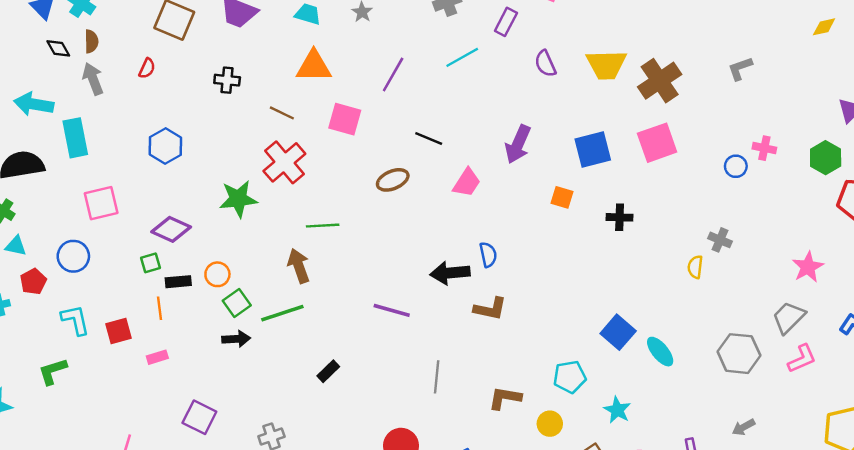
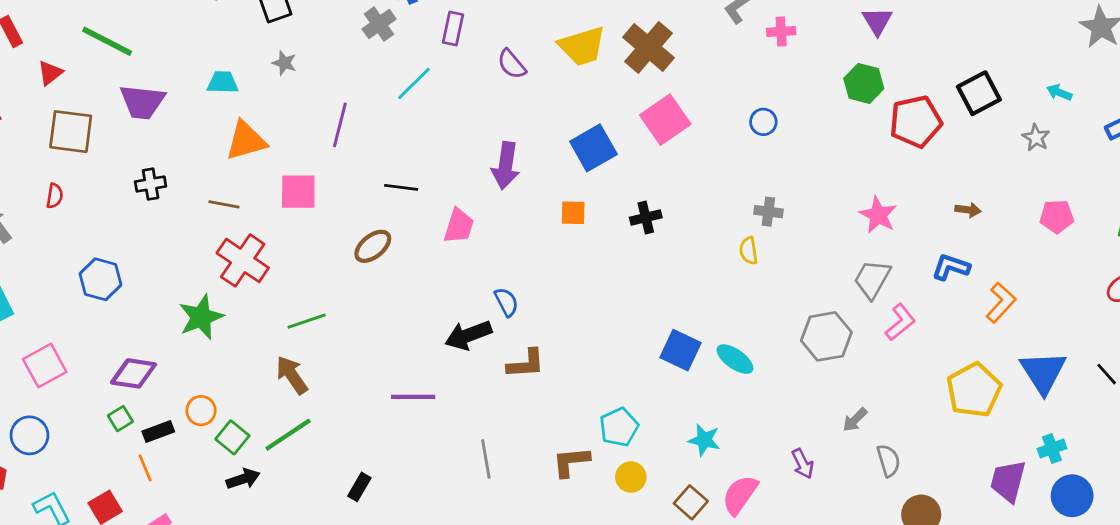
pink cross: (764, 148) -> (781, 31), moved
cyan pentagon: (570, 377) -> (619, 427), moved

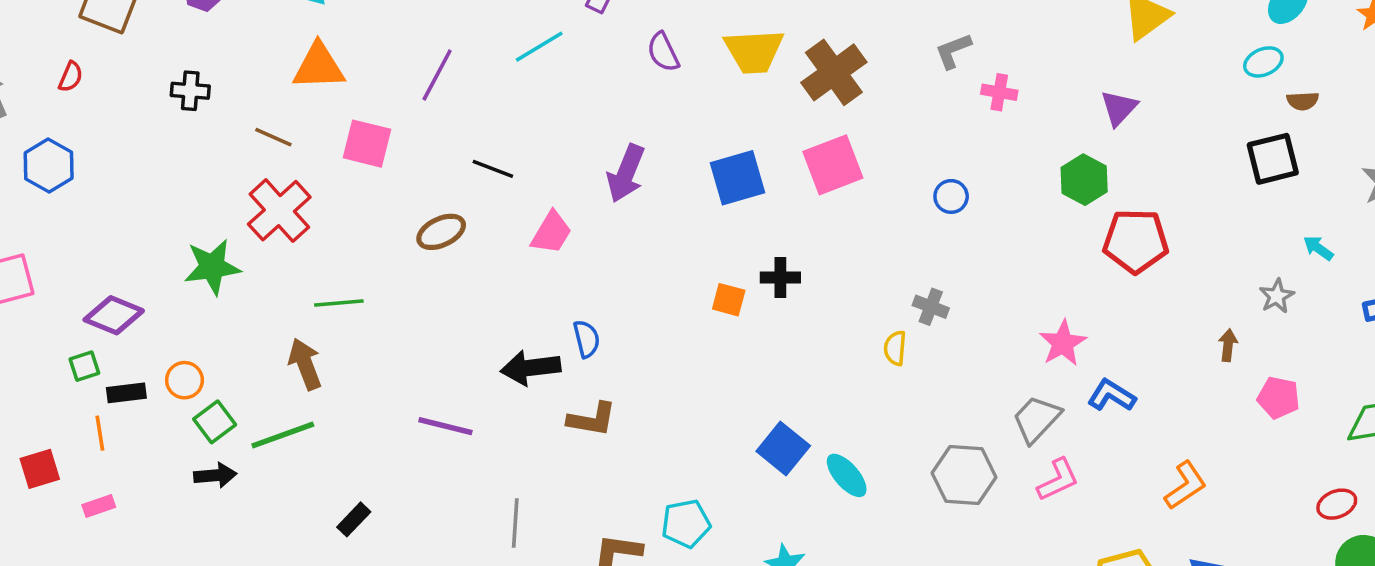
black square: (979, 93) -> (1273, 159), moved
brown arrow: (968, 210) -> (1228, 345), moved, turned -105
orange square: (573, 213) -> (729, 300), moved
blue L-shape: (951, 267) -> (1112, 395), moved
blue hexagon: (100, 279) -> (49, 166), moved

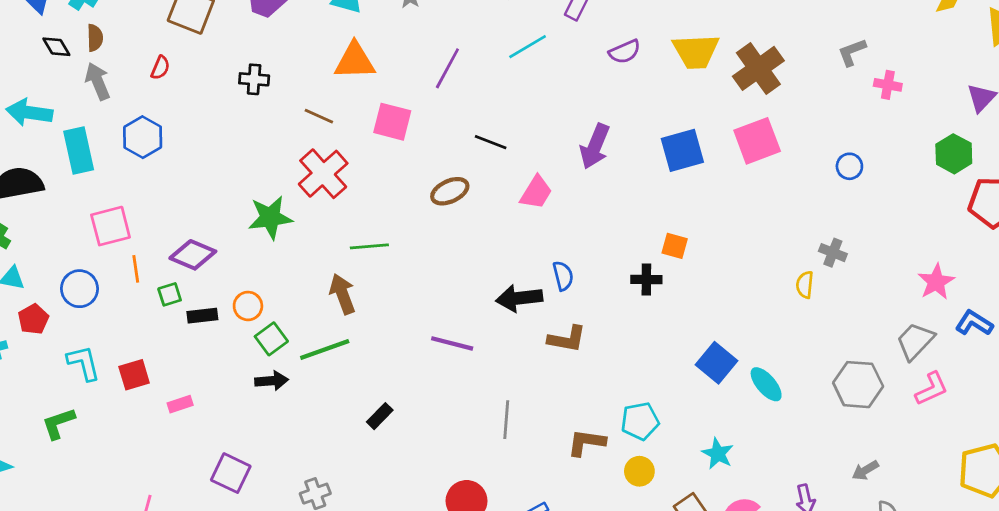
purple semicircle: (663, 52) -> (625, 52), turned -88
black cross: (780, 278) -> (646, 280), moved
orange line: (100, 433) -> (136, 269), moved

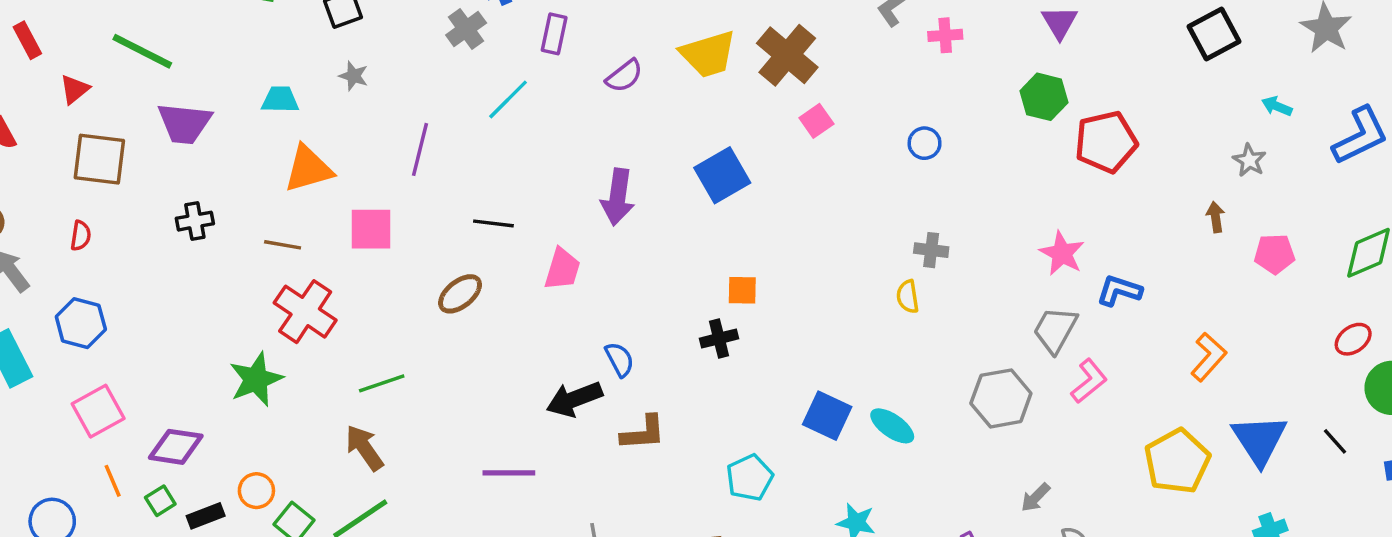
pink square: (757, 141) -> (816, 121), moved, size x0.6
pink square: (111, 226) -> (98, 411), moved
cyan pentagon: (640, 421) -> (750, 478), moved

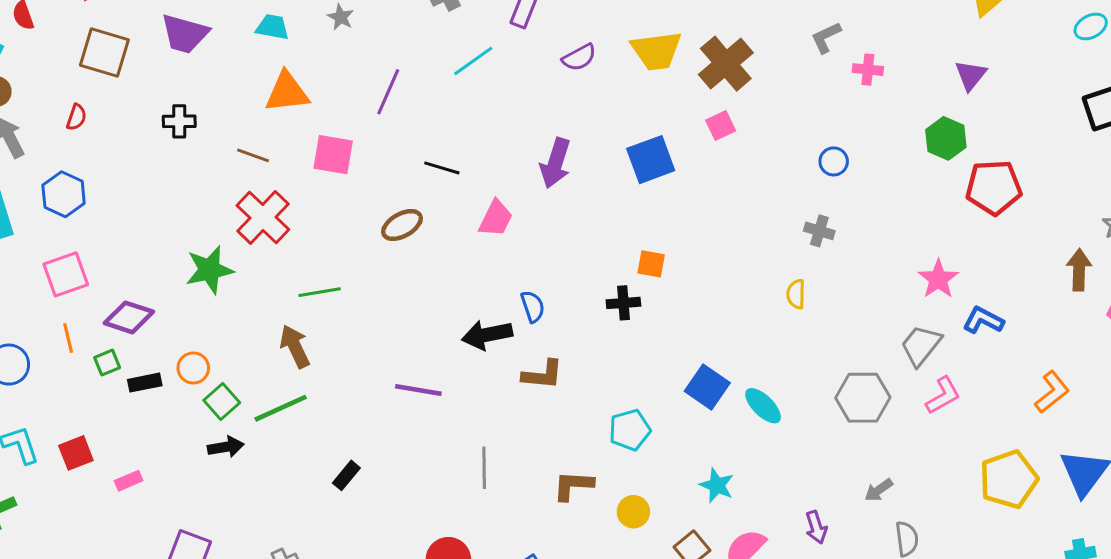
pink square: (816, 121) -> (721, 125), moved
brown arrow: (1216, 217) -> (1079, 270), size x1.5
gray cross: (931, 250) -> (819, 231), moved

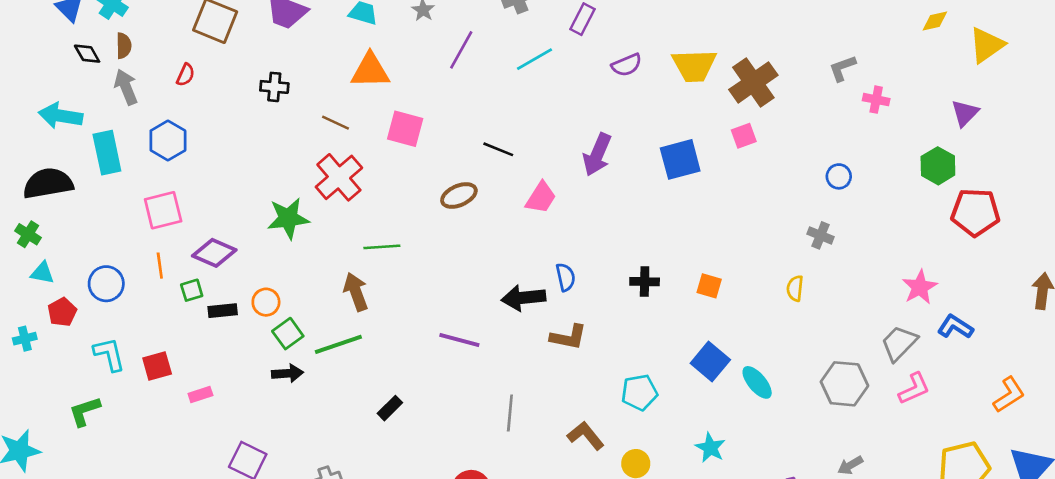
purple line: (388, 92) -> (461, 50), moved
orange square: (651, 264) -> (709, 286), moved
brown L-shape: (573, 485) -> (586, 436), turned 42

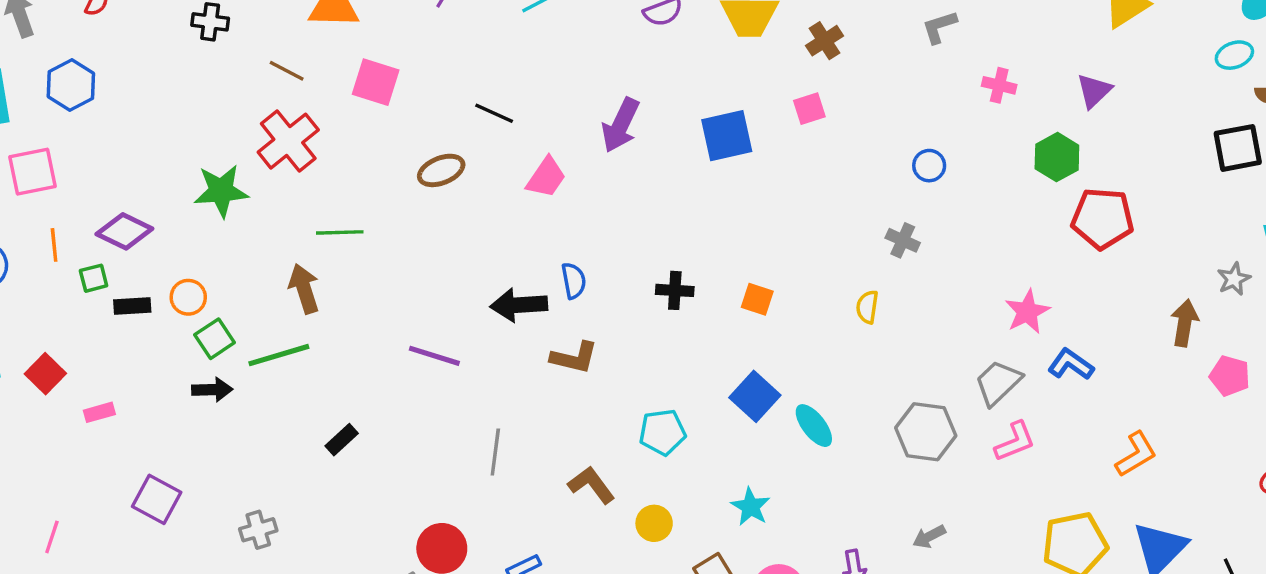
brown cross: (753, 82) -> (825, 41), size x0.6
pink cross: (876, 100) -> (999, 85), moved
pink square: (163, 210) -> (32, 172), moved
red square: (157, 366) -> (45, 374), turned -32

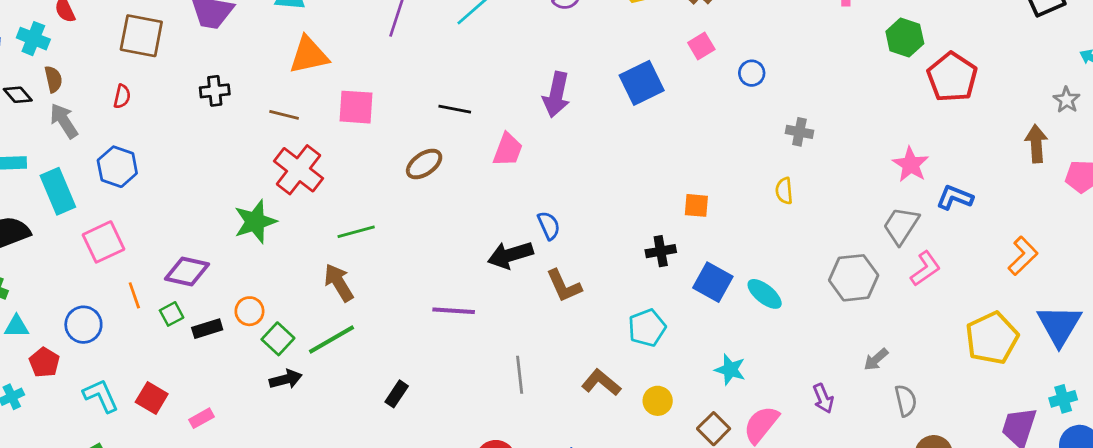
blue circle: (929, 166) -> (752, 73), moved
red pentagon: (1103, 219) -> (952, 77), turned -30
black cross: (675, 290) -> (661, 251), moved
brown L-shape: (574, 358) -> (564, 286), turned 66

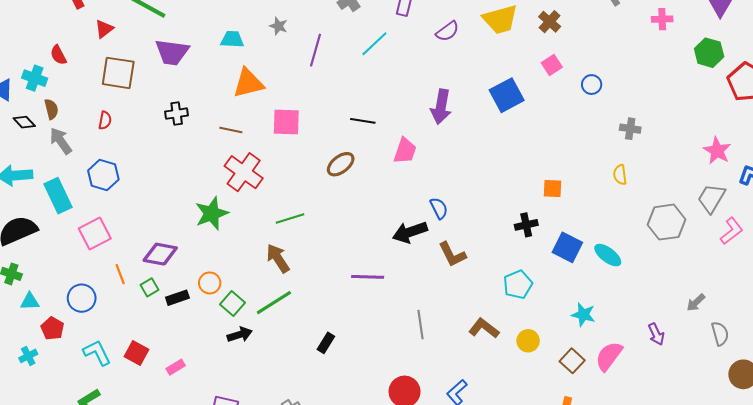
gray hexagon: (854, 278) -> (667, 222), moved

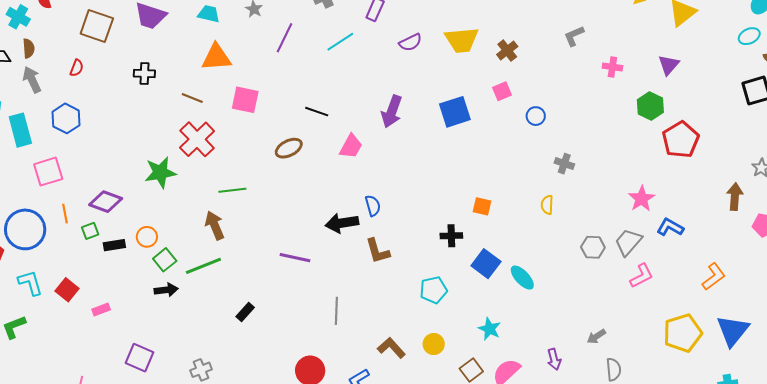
gray hexagon: (667, 222) -> (593, 247), moved, size x0.7
blue circle: (82, 298) -> (25, 229), size x1.5
brown L-shape: (484, 328) -> (391, 348), moved

